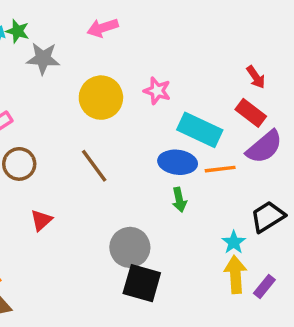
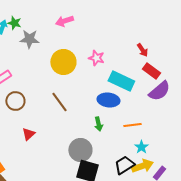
red arrow: (256, 77) -> (142, 50), moved
orange line: (220, 169) -> (132, 125), moved
green arrow: (179, 200) -> (98, 124), moved
black trapezoid: (268, 217) -> (124, 165), moved
yellow arrow: (235, 275) -> (142, 166), turned 75

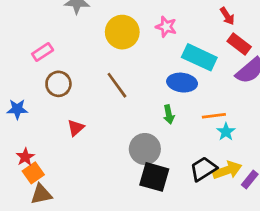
cyan star: (141, 147) -> (226, 132), moved

